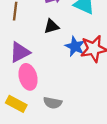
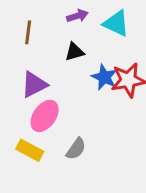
pink ellipse: (28, 77) -> (45, 116), turned 50
gray semicircle: (53, 103) -> (76, 149), turned -66

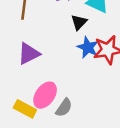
black triangle: (74, 52) -> (79, 22), moved, turned -30
pink ellipse: (45, 116) -> (45, 95), moved

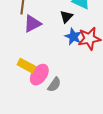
purple triangle: (29, 54) -> (32, 24), moved
yellow rectangle: (25, 109) -> (26, 66), moved

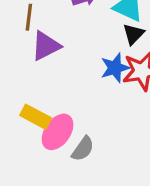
black triangle: (66, 17) -> (133, 34), moved
blue star: (73, 37) -> (115, 68), turned 30

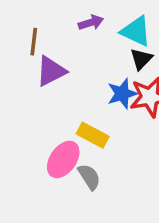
yellow rectangle: (36, 117) -> (93, 135), moved
gray semicircle: (83, 149) -> (89, 177), turned -68

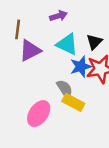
cyan triangle: (136, 31) -> (67, 44), moved
yellow rectangle: (93, 135) -> (73, 102), moved
gray semicircle: (89, 177) -> (65, 89), moved

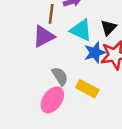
brown line: (18, 29) -> (51, 14), moved
gray semicircle: (65, 89) -> (60, 76), moved

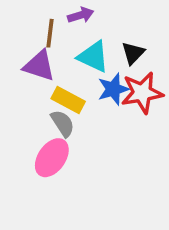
purple triangle: (44, 36) -> (39, 66), turned 45
yellow rectangle: (87, 89) -> (68, 100), moved

